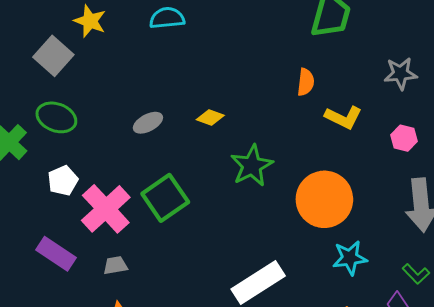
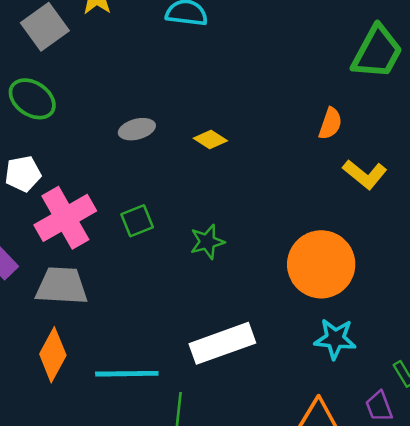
green star: (252, 166) -> (207, 242), moved, size x0.7
green square: (165, 198) -> (137, 221), size x0.6
gray trapezoid: (115, 265) -> (62, 286), size x1.8

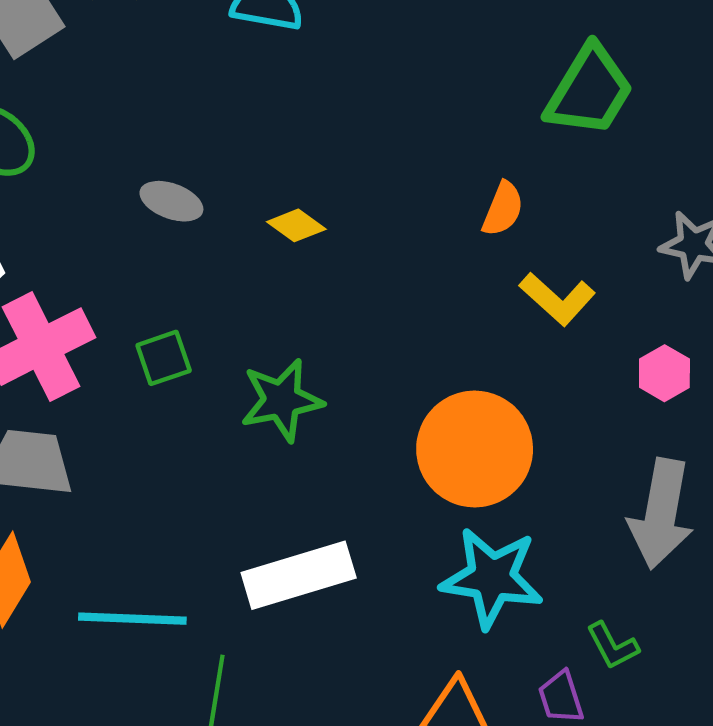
gray ellipse: (137, 129) -> (171, 201), turned 32
green star: (207, 242) -> (282, 400), size x1.4
cyan star: (335, 339) -> (492, 578), size x1.4

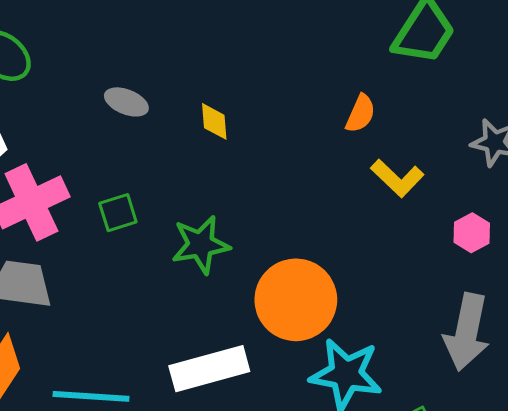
yellow diamond: (296, 225) -> (214, 121), turned 48
orange circle: (475, 449) -> (296, 300), moved

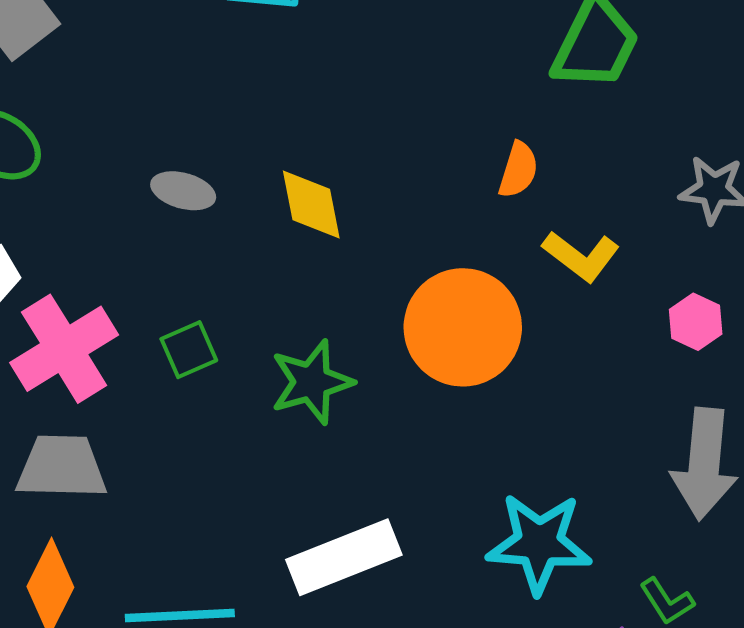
yellow diamond: (214, 121) -> (311, 204), size x1.4
orange circle: (296, 300) -> (463, 327), moved

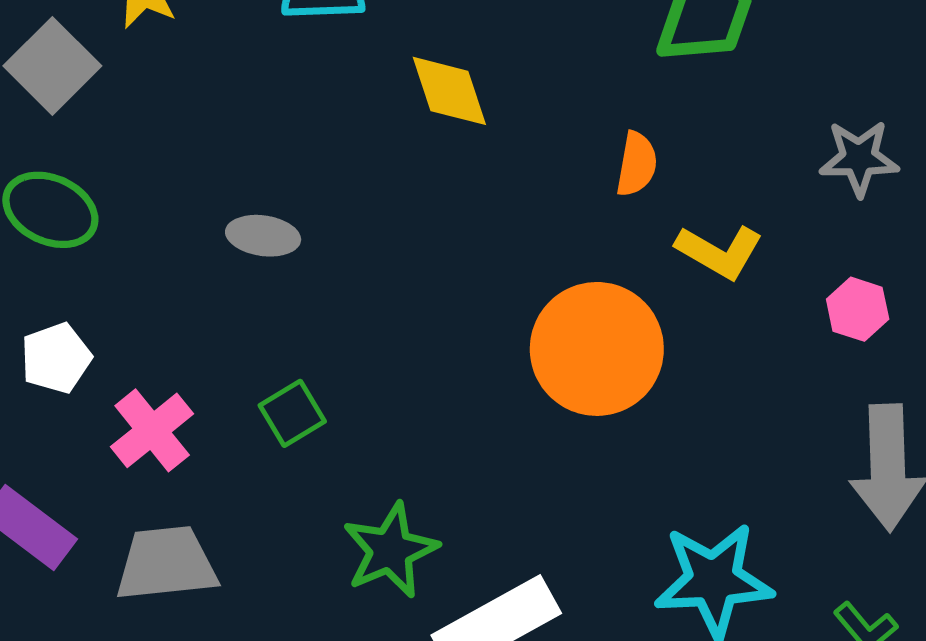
yellow diamond: (311, 204) -> (449, 91), moved
pink cross: (64, 349) -> (152, 430), size x0.7
green star: (312, 382) -> (390, 550), moved

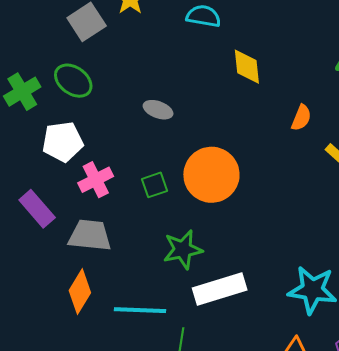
orange semicircle: (637, 164) -> (301, 118), moved
orange circle: (597, 349) -> (211, 175), moved
white pentagon: (56, 358) -> (63, 142), size x1.4

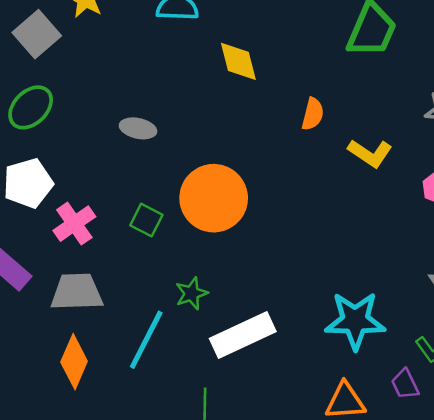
green ellipse: (73, 81) -> (31, 107), turned -72
green square: (155, 185) -> (146, 220), turned -36
green star: (183, 249) -> (191, 293), size x0.7
cyan line: (140, 310) -> (146, 340), moved, turned -57

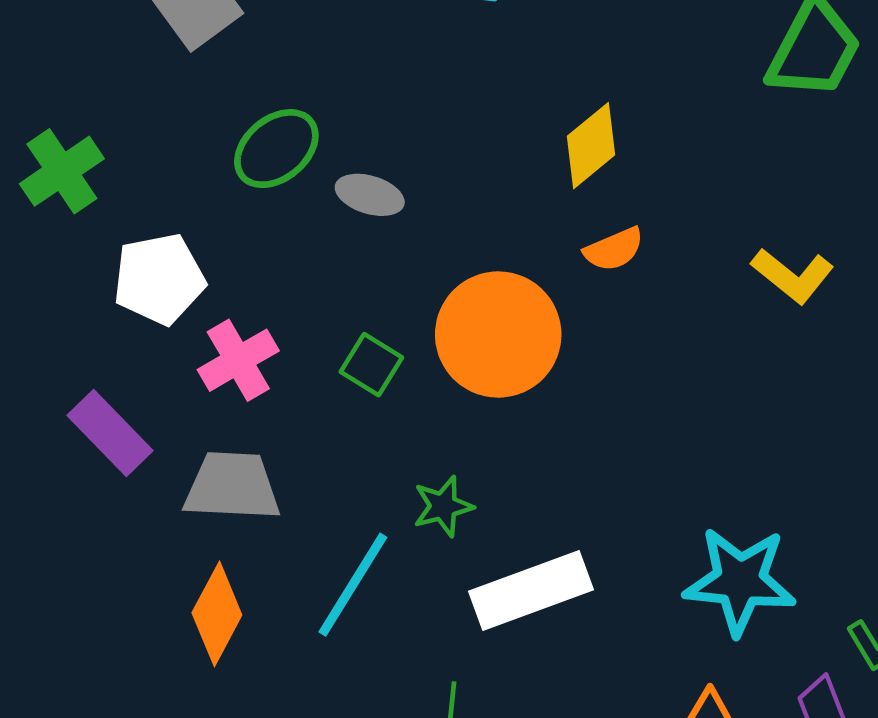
yellow diamond: (238, 61) -> (591, 146), moved, turned 60
green ellipse: (31, 107) -> (276, 149), moved
orange semicircle: (313, 114) -> (614, 249), moved, turned 48

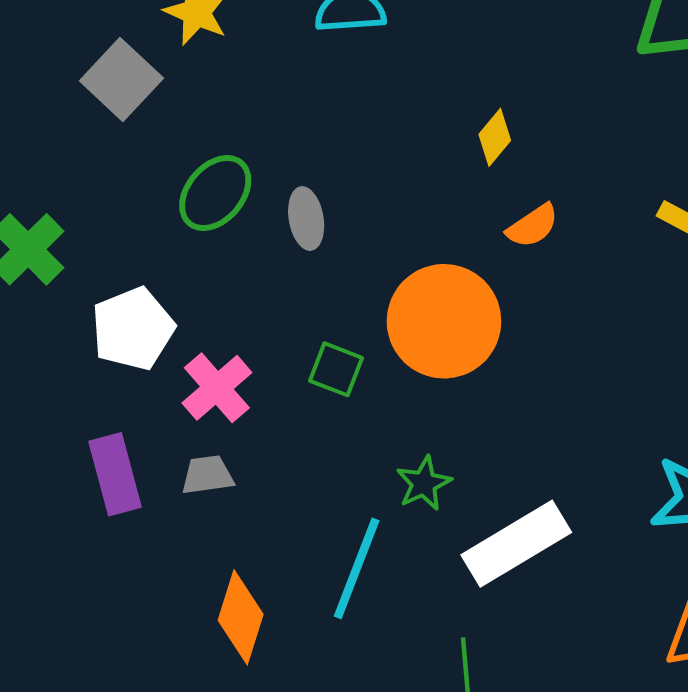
yellow diamond: (591, 146) -> (495, 137), size x0.7
gray ellipse: (370, 195) -> (306, 219), turned 74
purple rectangle: (110, 433) -> (115, 474), turned 40
gray trapezoid: (232, 486) -> (207, 475), moved, size x0.6

